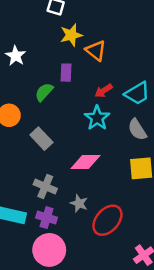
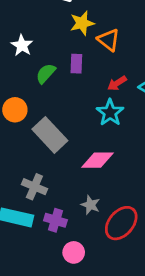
green semicircle: (44, 92) -> (46, 73), moved
gray rectangle: (41, 139) -> (50, 135), size x1.4
gray cross: (45, 187) -> (34, 187), moved
pink circle: (49, 250) -> (74, 252), moved, size x0.6

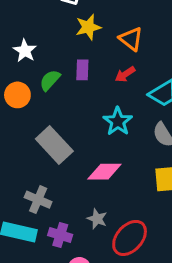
orange triangle: (109, 40) -> (131, 39), moved
red arrow: (117, 83) -> (125, 74), moved
orange circle: (15, 110) -> (17, 95), moved

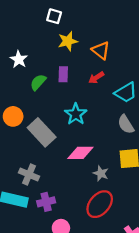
orange circle: (17, 95) -> (13, 116), moved
cyan star: (118, 121) -> (76, 114), moved
gray star: (97, 219) -> (101, 173), moved
purple cross: (60, 235) -> (46, 202), turned -30

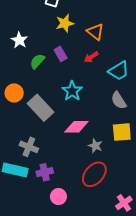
purple rectangle: (63, 74) -> (61, 54), turned -32

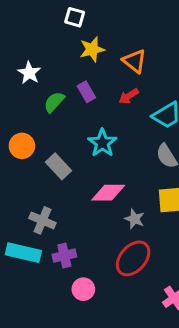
gray rectangle: (40, 108) -> (58, 166), size x0.7

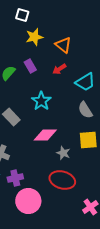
red ellipse: (133, 258) -> (62, 180), turned 65
pink circle: (83, 289) -> (28, 201), size x1.6

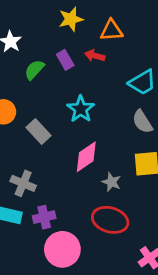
orange triangle: (63, 45) -> (112, 30), turned -42
red arrow: (59, 69) -> (95, 56), moved, turned 48
pink diamond: (45, 135) -> (86, 157), turned -35

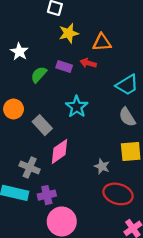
purple rectangle: (65, 60) -> (64, 67), turned -42
pink diamond: (86, 157) -> (59, 151), moved
red ellipse: (110, 220) -> (118, 194), moved

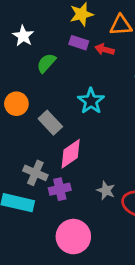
purple rectangle: (64, 67) -> (79, 43), moved
gray star: (102, 166) -> (106, 190), moved
purple cross: (47, 195) -> (60, 189), moved

